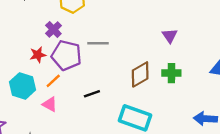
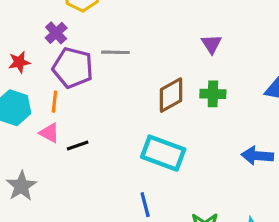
red star: (38, 55) -> (19, 62), moved
orange line: (53, 81) -> (54, 102), turned -42
black line: (92, 94) -> (78, 146), moved

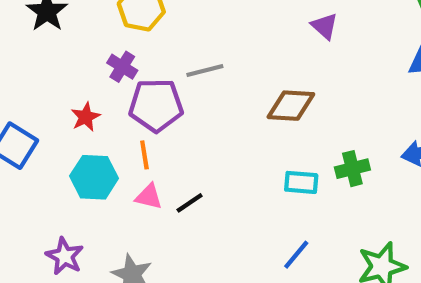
green cross: (213, 94) -> (352, 169), moved
brown diamond: (171, 95) -> (291, 106), turned 48
cyan rectangle: (163, 153) -> (301, 182), size x0.6
blue line: (145, 205) -> (296, 255), turned 70

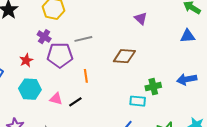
orange line: (144, 155) -> (86, 76), moved
cyan rectangle: (301, 182) -> (138, 101), moved

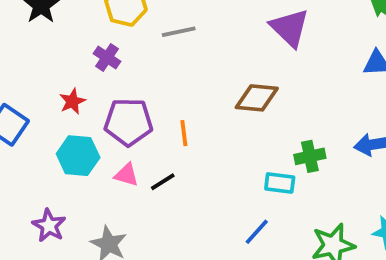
purple triangle: (141, 18) -> (290, 28), size x1.6
gray line: (83, 39) -> (179, 32), moved
purple pentagon: (60, 55) -> (128, 122), moved

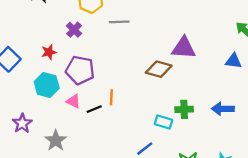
purple triangle: (290, 28) -> (184, 48), moved, turned -50
orange line: (184, 133) -> (111, 97), moved

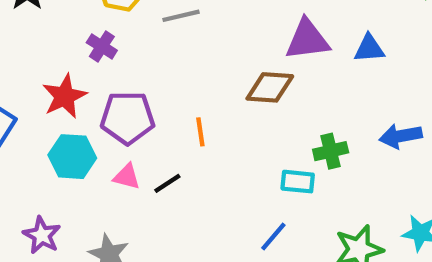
red star: (49, 52) -> (64, 96), size x1.5
blue triangle: (234, 61) -> (369, 49), moved
orange line: (111, 97) -> (200, 132), moved

